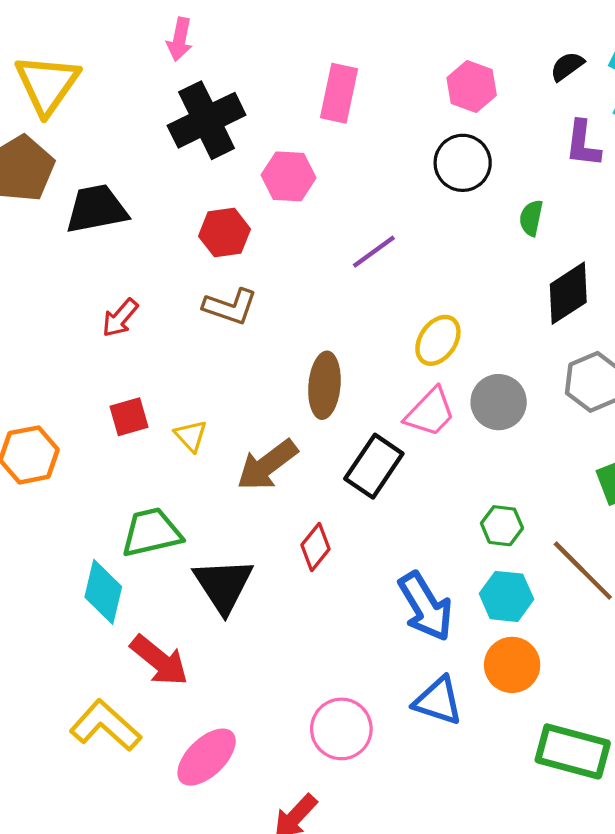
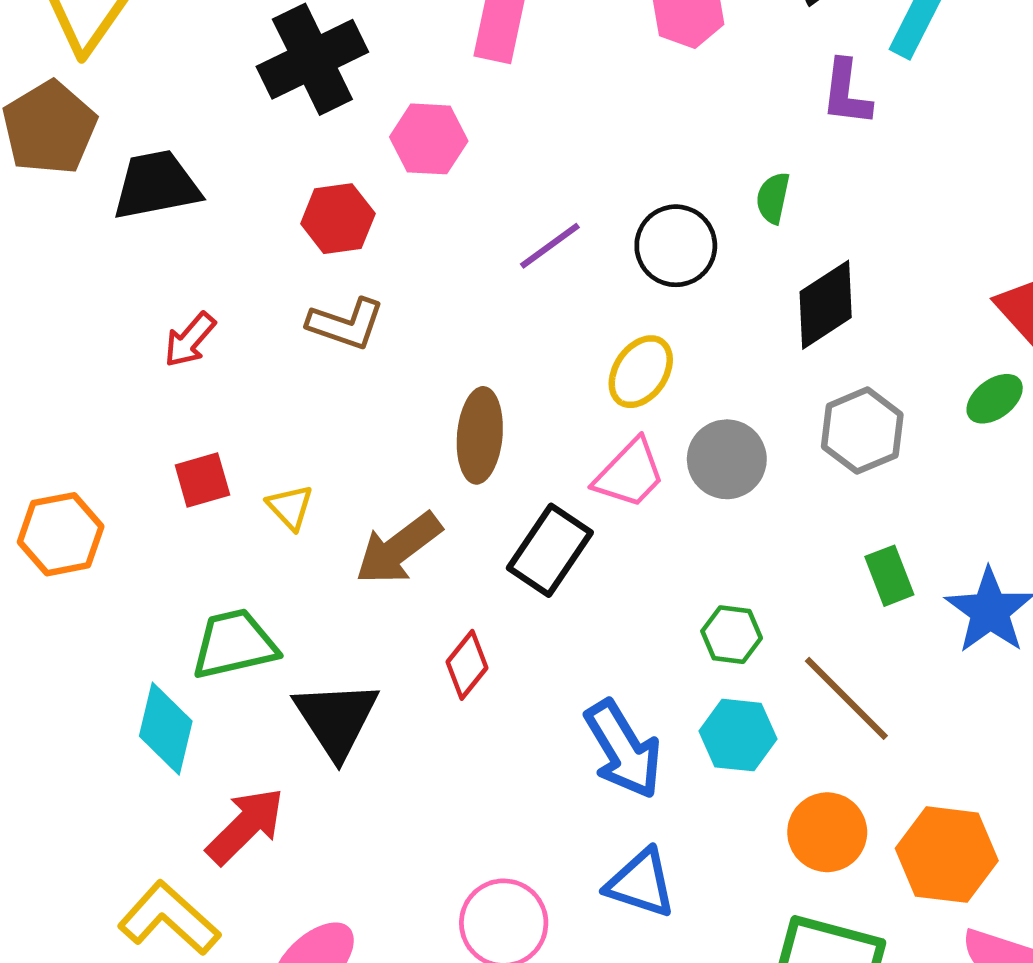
black circle: (463, 163) -> (676, 246), moved
red arrow: (159, 660) -> (245, 826), turned -84
orange circle: (512, 665) -> (827, 832), moved

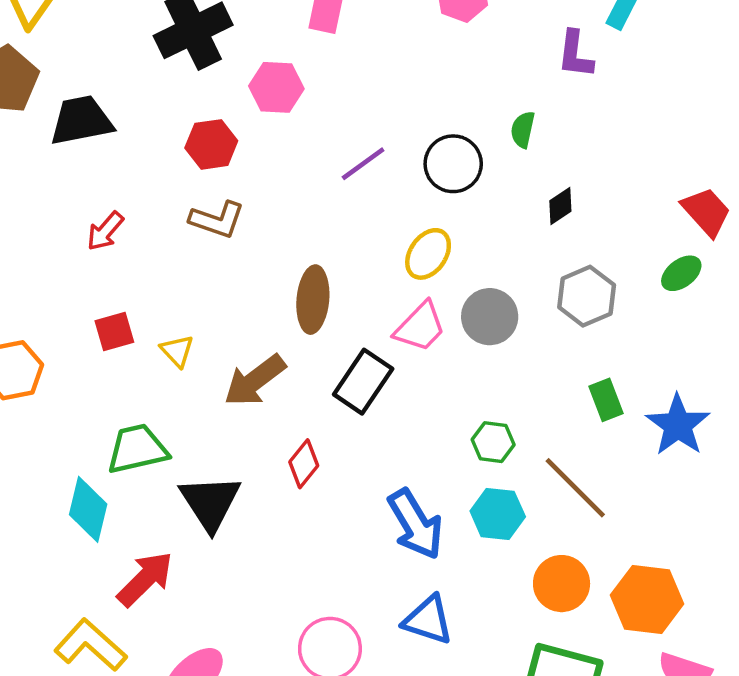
black diamond: (826, 305) -> (560, 206), size x0.6

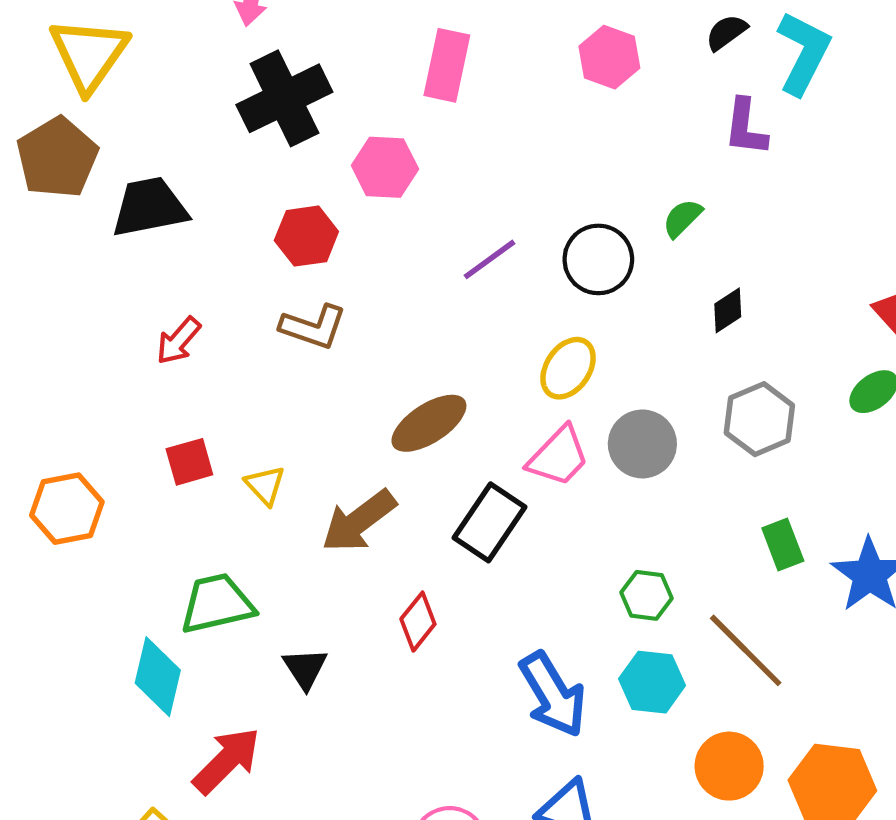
green semicircle: (523, 130) -> (682, 218), turned 33
brown ellipse: (313, 300) -> (429, 423), turned 52
black triangle: (210, 503) -> (305, 668), size x0.6

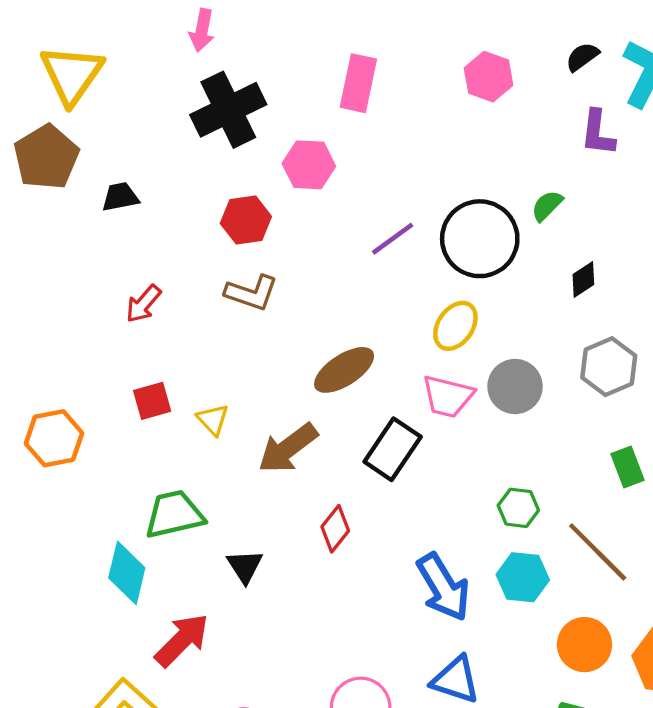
black trapezoid: (149, 207) -> (120, 197), size x0.6
black circle: (598, 259) -> (480, 239), size x1.4
pink trapezoid: (558, 456) -> (448, 396), turned 60

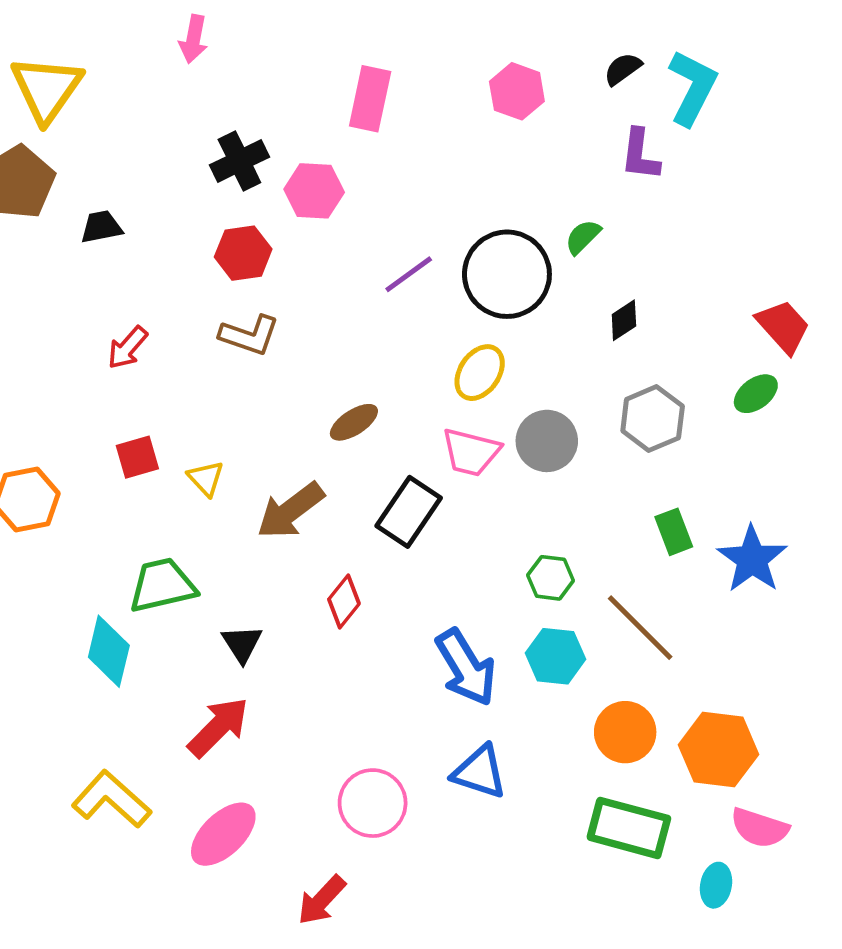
black cross: (228, 110) -> (239, 161), moved, size x0.7
brown ellipse: (344, 370) -> (354, 422), size x0.7
red arrow: (182, 640) -> (218, 727), moved

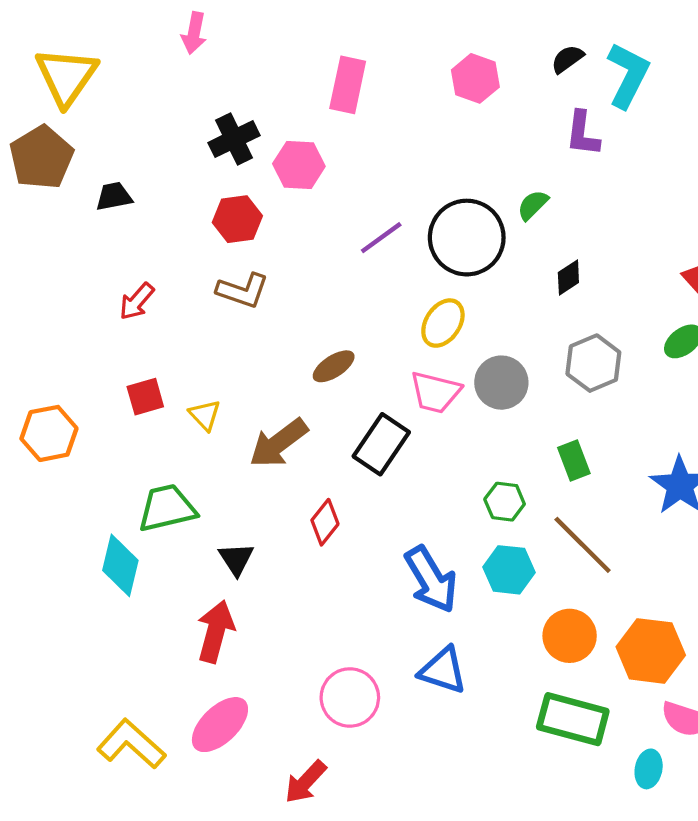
green rectangle: (674, 532) -> (574, 460), moved
red arrow: (218, 727) -> (216, 631), turned -30
yellow L-shape: (111, 799) -> (131, 744), moved

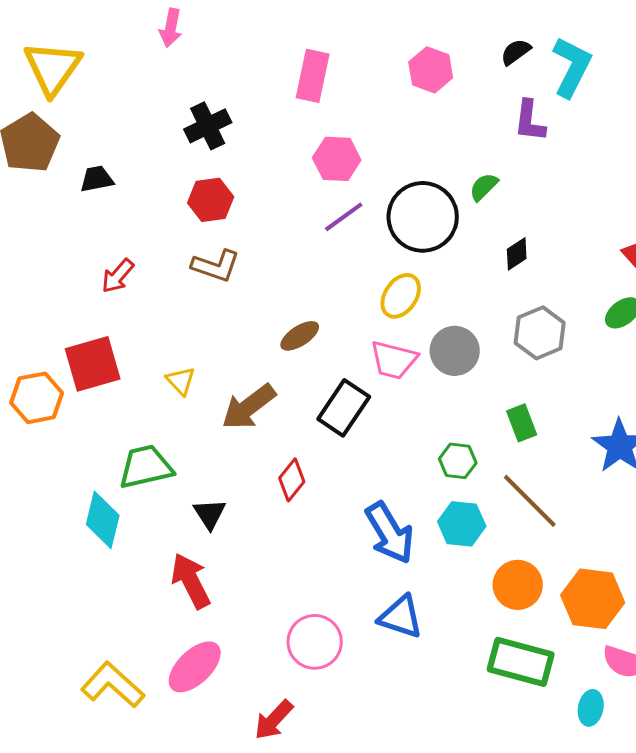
pink hexagon: (299, 165) -> (337, 159), moved
red square: (145, 397) -> (93, 364), moved, size x1.6
red arrow: (216, 631) -> (191, 581), turned -42

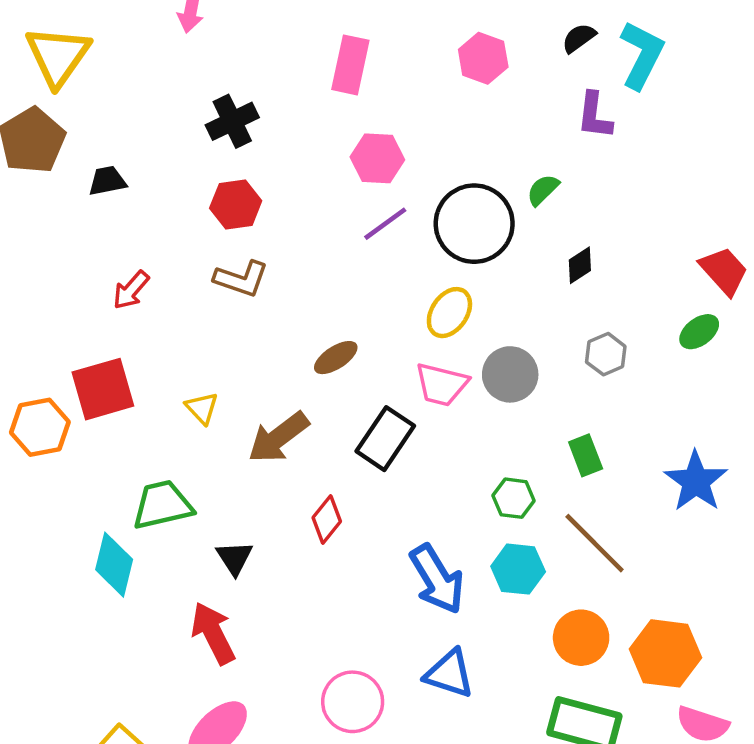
gray hexagon: (540, 333) -> (606, 354), size x0.7

